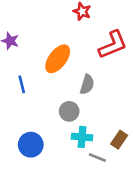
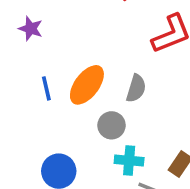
orange ellipse: (58, 59) -> (87, 85), moved

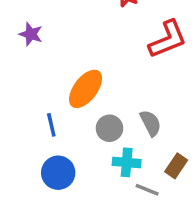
blue line: (46, 88) -> (51, 125), moved
gray semicircle: (136, 88) -> (151, 123), moved, turned -44

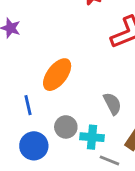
gray circle: (109, 128) -> (66, 127), moved

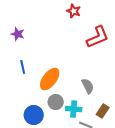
orange ellipse: (57, 75) -> (50, 79), moved
blue line: (28, 105) -> (23, 67), moved

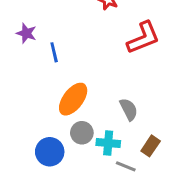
blue line: (23, 67) -> (54, 52), moved

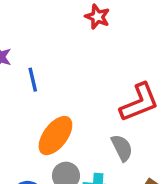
red L-shape: (143, 38) -> (139, 102), moved

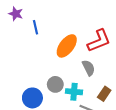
orange ellipse: (55, 136) -> (67, 46), moved

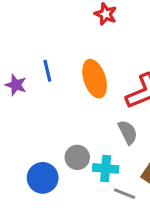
purple star: (16, 14) -> (16, 85), moved
orange ellipse: (67, 46) -> (95, 79), moved, turned -55

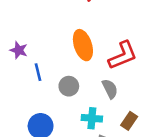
blue line: (47, 71) -> (38, 72), moved
gray circle: (77, 157) -> (69, 86), moved

